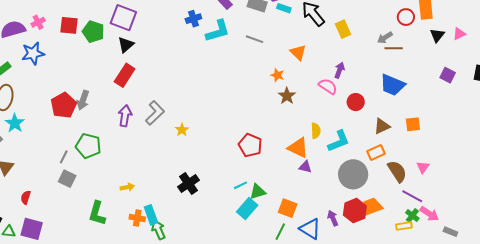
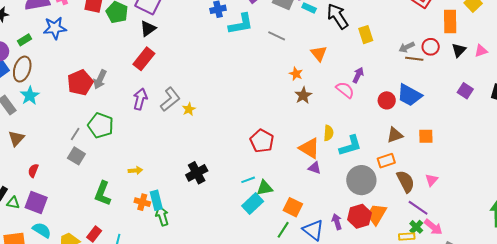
red circle: (406, 17) -> (431, 47), moved
red circle: (356, 102) -> (387, 100), moved
yellow star: (182, 130) -> (189, 109), moved
orange trapezoid: (371, 207) -> (376, 214), turned -45

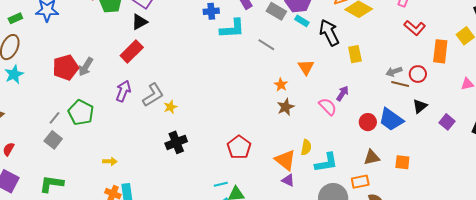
black triangle: (459, 50) -> (420, 106), moved
black cross: (197, 173) -> (176, 142), moved
green L-shape: (103, 193) -> (51, 184), moved, turned 70

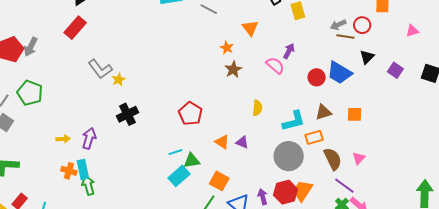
purple arrow: (123, 91) -> (89, 138), moved
gray L-shape: (153, 95) -> (100, 69), turned 90
orange triangle: (285, 160) -> (222, 142), moved, size x0.7
cyan L-shape: (326, 163) -> (294, 121), moved

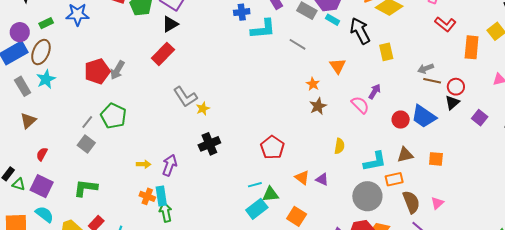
red circle: (362, 25) -> (456, 87), moved

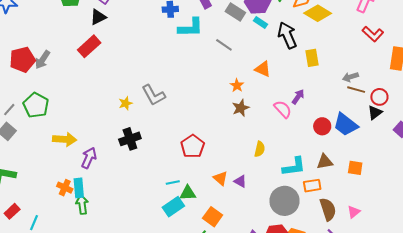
orange triangle: (338, 66) -> (263, 69), turned -36
gray L-shape: (185, 97) -> (154, 95), moved
yellow arrow: (144, 164) -> (65, 139), moved, size x1.6

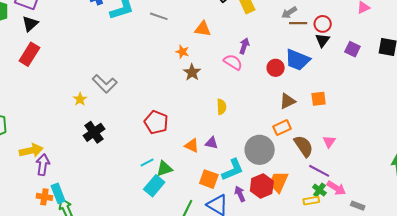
purple arrow: (89, 158) -> (43, 165), moved
cyan L-shape: (294, 167) -> (233, 170), moved
orange square: (213, 217) -> (209, 179), moved

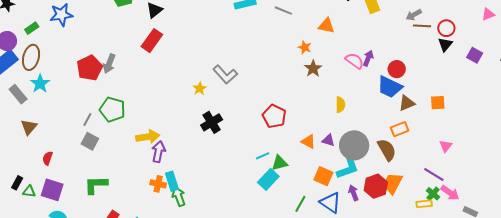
purple arrow: (244, 46) -> (368, 58), moved
blue trapezoid: (297, 60) -> (390, 87), moved
brown semicircle: (304, 146) -> (387, 150), moved
gray circle: (260, 150) -> (354, 145), moved

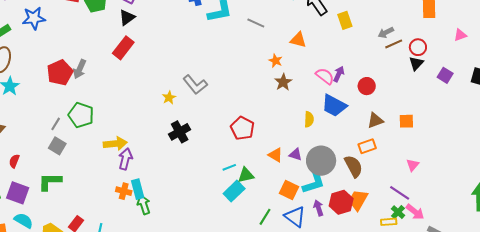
brown line: (422, 26) -> (394, 44), turned -30
blue trapezoid: (390, 87) -> (334, 105), moved
green L-shape: (96, 185) -> (50, 182), moved

